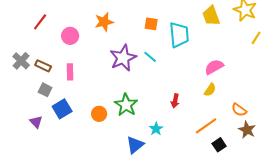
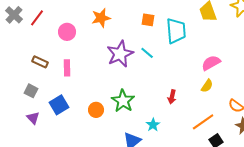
gray cross: (21, 61) -> (14, 15), moved
gray square: (45, 90) -> (31, 91), moved

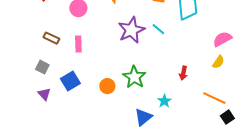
orange line: (203, 122) -> (214, 98), turned 60

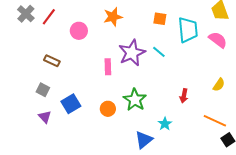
pink semicircle: (222, 39) -> (218, 40), moved, turned 66
pink rectangle: (78, 44) -> (108, 67), moved

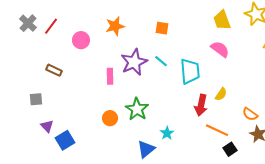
cyan trapezoid: (188, 30) -> (190, 71), moved
gray square: (43, 90) -> (36, 99), moved, turned -32
red arrow: (184, 96) -> (201, 105), moved, size x1.5
blue square: (71, 104) -> (65, 140), moved

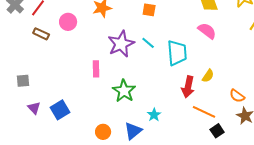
brown rectangle: (54, 70) -> (41, 34), moved
pink rectangle: (110, 76) -> (96, 69), moved
orange circle: (110, 118) -> (103, 132), moved
blue square: (65, 140) -> (60, 110), moved

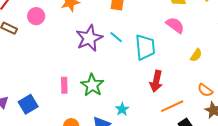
pink rectangle: (96, 69) -> (64, 85), moved
yellow semicircle: (208, 76) -> (196, 55), moved
orange line: (204, 112) -> (172, 106), turned -50

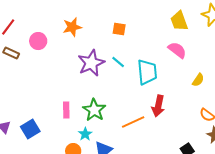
orange line: (172, 106) -> (133, 122), moved
cyan star: (122, 109) -> (85, 134), moved

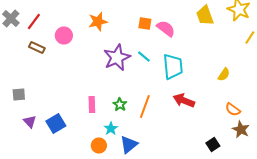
pink semicircle: (177, 50) -> (166, 28), moved
red arrow: (158, 106) -> (184, 100), turned 100
green star: (94, 110) -> (120, 104), size x0.6
orange line: (133, 122) -> (145, 106), moved, turned -45

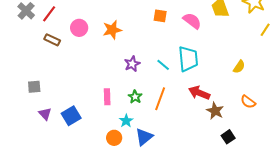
orange star: (98, 22) -> (112, 30), moved
pink semicircle: (166, 28) -> (192, 21), moved
cyan line: (144, 56) -> (163, 65), moved
purple star: (117, 58) -> (132, 64), moved, size x0.6
brown star: (241, 130) -> (215, 111), moved

